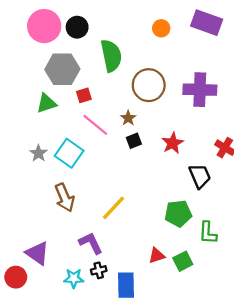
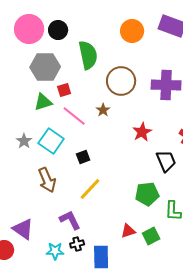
orange circle: (161, 28) -> (132, 31), size x1.5
green triangle: (46, 103) -> (43, 102), moved
black square: (134, 141) -> (83, 157), moved

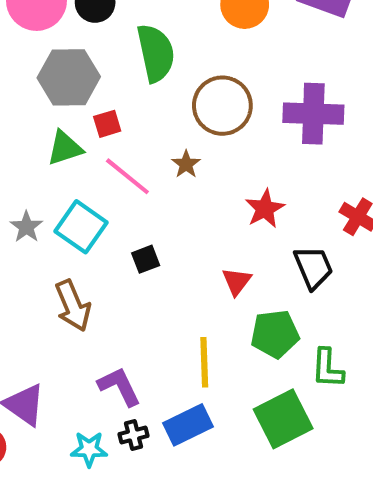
yellow line: (90, 189) -> (204, 362), moved, turned -45
red triangle: (128, 231) -> (237, 281), moved, turned -35
green square: (151, 236) -> (283, 419), size x1.6
blue rectangle: (101, 257) -> (188, 425), moved, turned 65

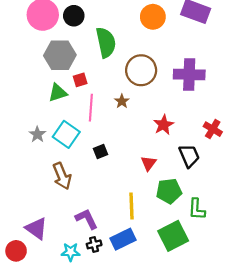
pink line: (127, 176) -> (91, 108), turned 55

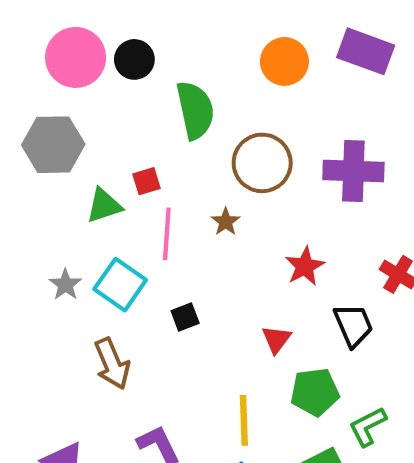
gray hexagon: (60, 55) -> (53, 145), moved
green L-shape: (197, 209) -> (368, 427), turned 60

